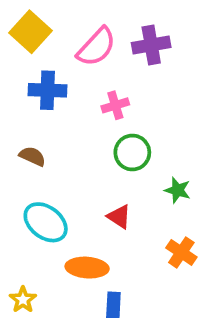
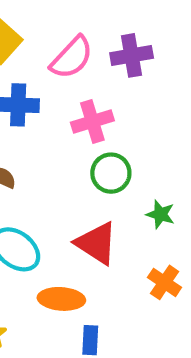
pink cross: (115, 105) -> (92, 121), size x1.4
red triangle: (119, 217) -> (96, 243), size x1.6

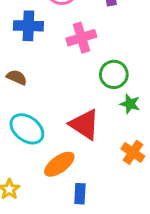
green circle: (111, 173) -> (114, 74), moved
orange ellipse: (61, 299) -> (59, 164), turned -40

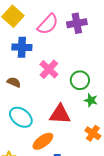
pink cross: (81, 38) -> (49, 69), moved, turned -30
red triangle: (84, 124) -> (60, 114), turned -30

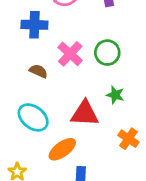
green circle: (80, 80) -> (107, 53), moved
brown semicircle: (14, 82) -> (38, 71), moved
green star: (91, 100) -> (115, 95), moved

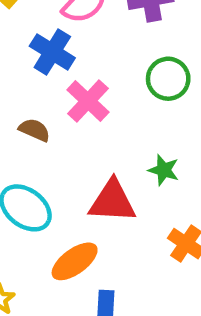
blue cross: (34, 25) -> (52, 52), moved, turned 30
green circle: (107, 53) -> (168, 79), moved

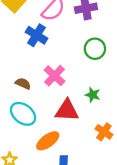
pink cross: (88, 101) -> (54, 76), moved
brown semicircle: (34, 130) -> (23, 84), moved

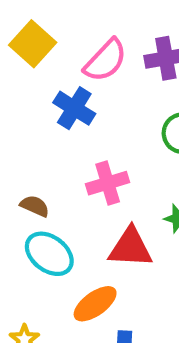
pink cross: (54, 76) -> (108, 183), turned 30
brown semicircle: (23, 84) -> (35, 206), moved

